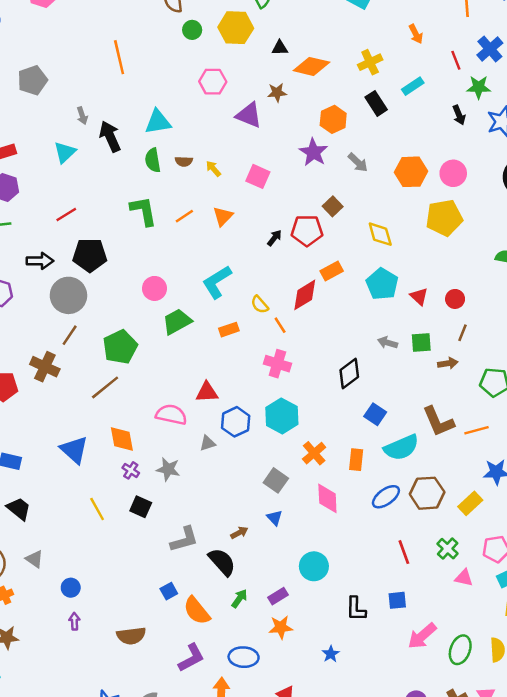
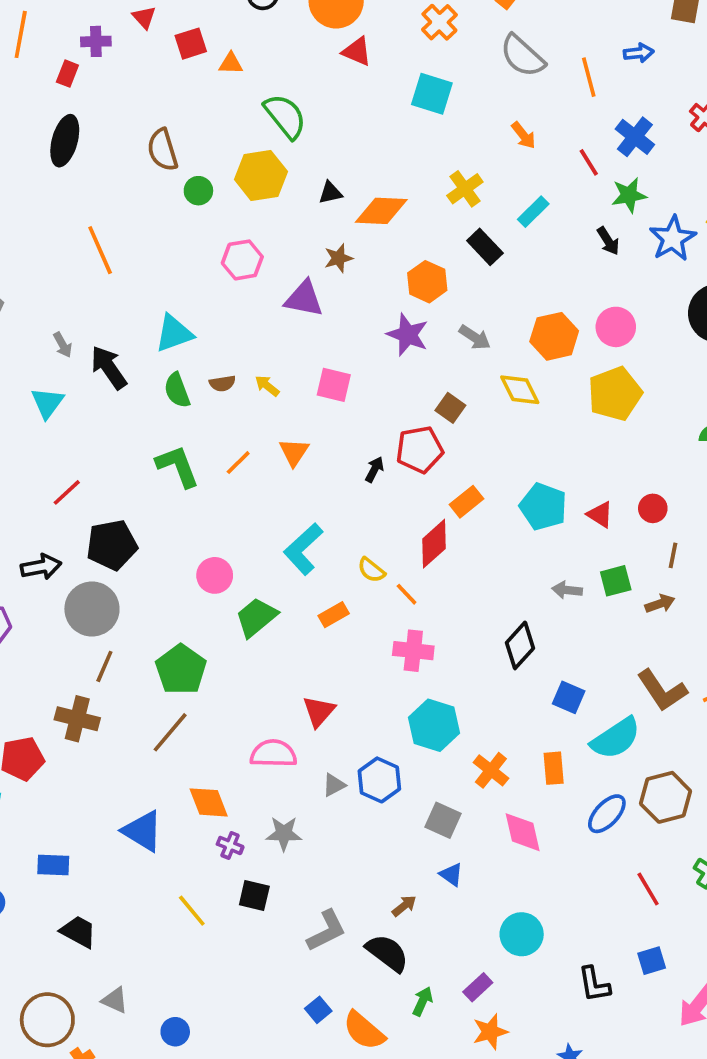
yellow diamond: (380, 234) -> (520, 390), moved
red triangle: (207, 392) -> (319, 711), turned -35
blue hexagon: (236, 422) -> (379, 780), moved

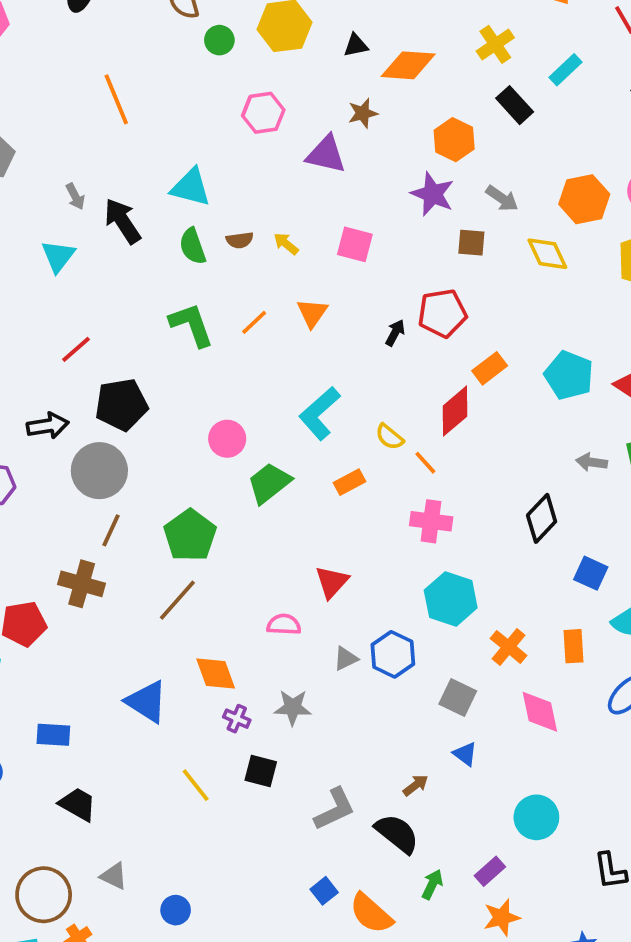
cyan triangle: (174, 333) -> (191, 187), turned 33
brown square: (450, 408) -> (471, 243), moved, turned -32
pink semicircle: (273, 754) -> (284, 625), size x0.7

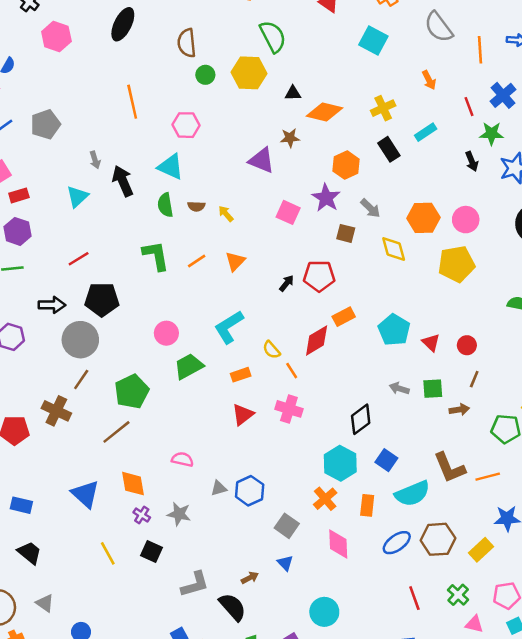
pink hexagon: (263, 113) -> (186, 125), moved
pink square: (355, 244) -> (288, 212), moved
red triangle: (332, 582) -> (243, 415), moved
cyan hexagon: (451, 599) -> (340, 463), moved

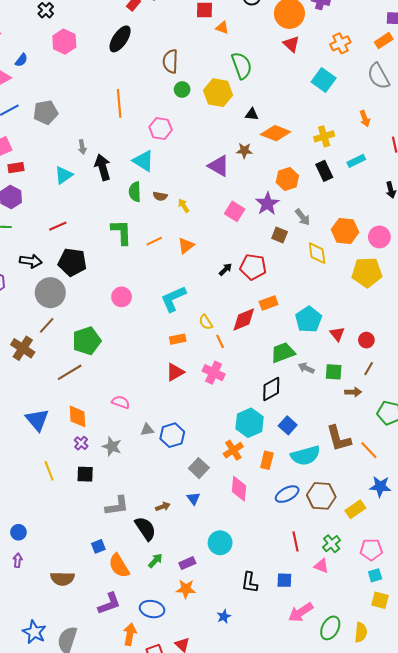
green trapezoid: (189, 366) -> (283, 352), moved
orange line: (488, 477) -> (369, 450), turned 54
black square: (151, 551) -> (85, 474), turned -30
pink triangle: (474, 624) -> (321, 566), moved

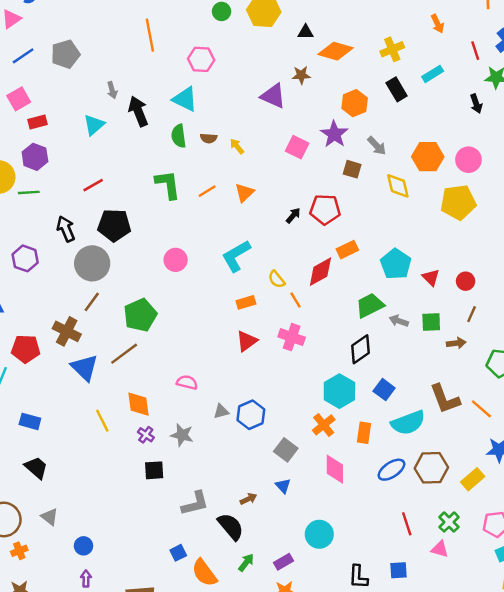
black arrow: (31, 261) -> (66, 229), turned -115
blue triangle: (37, 420) -> (85, 368), moved
yellow line: (49, 471) -> (102, 421), moved

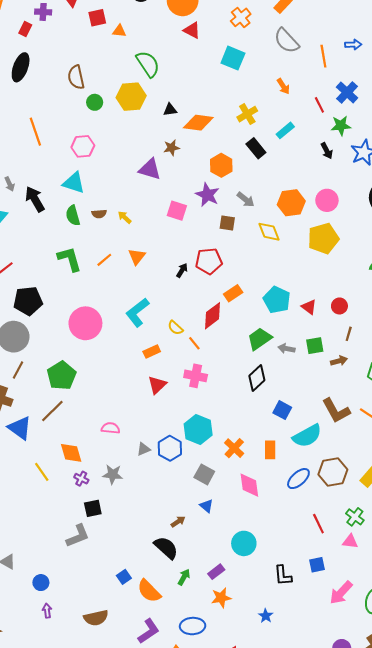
pink circle: (176, 260) -> (85, 323), size x1.6
cyan hexagon: (339, 391) -> (198, 430), moved
gray L-shape: (195, 503) -> (78, 536), moved

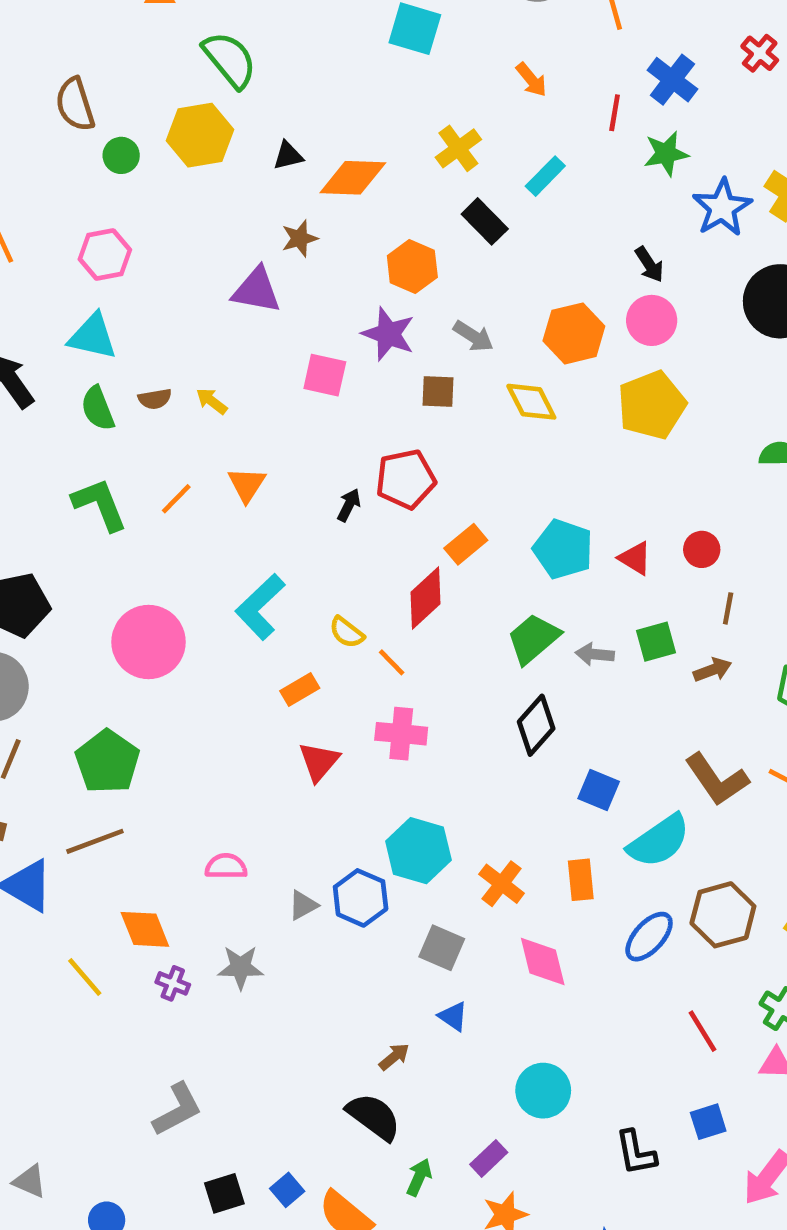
red line: (319, 105) -> (615, 113), turned 42
black arrow: (327, 151) -> (649, 264), moved
brown line: (52, 411) -> (95, 841), turned 30
black square: (93, 508) -> (224, 1193), moved

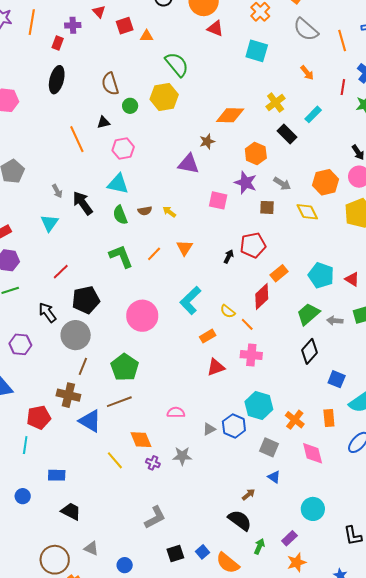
black triangle: (288, 156) -> (103, 122), moved
red triangle: (319, 762) -> (216, 367), turned 30

